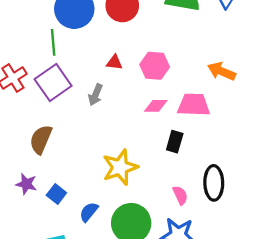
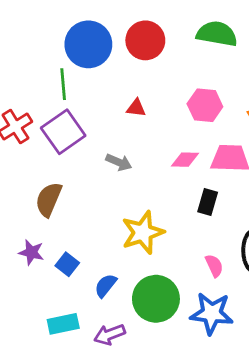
pink hexagon: (155, 66) -> (205, 105), moved
gray arrow: (95, 95) -> (119, 162), moved, turned -90

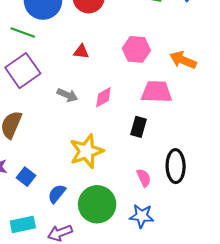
green line: (63, 84) -> (23, 32), turned -65
pink diamond: (185, 160) -> (103, 97), moved, turned -30
blue star: (212, 313) -> (142, 216), size x0.7

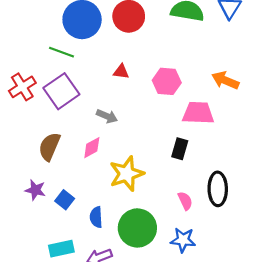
pink hexagon: (136, 49) -> (167, 81), moved
pink diamond: (103, 97) -> (92, 148), moved
blue semicircle: (57, 194) -> (96, 217), turned -42

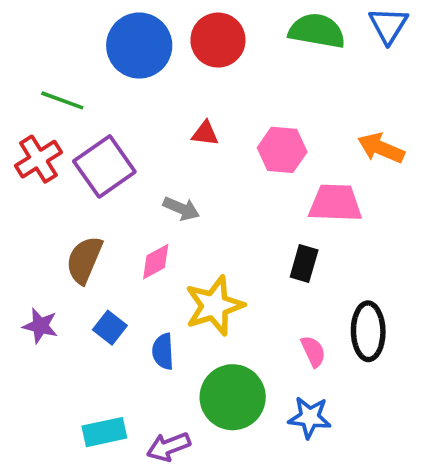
green line: (61, 52) -> (62, 100), moved
purple star: (35, 190) -> (40, 326), moved
blue square: (65, 200) -> (110, 328), moved
blue semicircle: (96, 217) -> (163, 351), moved

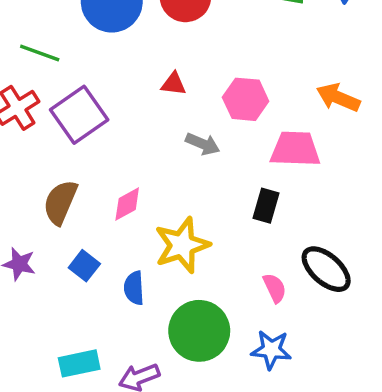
gray arrow: (181, 209) -> (203, 144), moved
black ellipse: (368, 331) -> (326, 269), turned -48

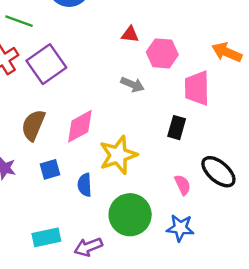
red triangle: (173, 84) -> (130, 34), moved
pink trapezoid: (295, 149) -> (197, 88), turned -93
pink diamond: (127, 204) -> (80, 126), size x1.4
blue square: (84, 266) -> (50, 169), turned 36

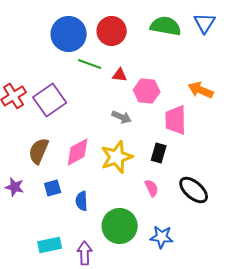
green line: (19, 21) -> (90, 64), moved
yellow star: (118, 155) -> (117, 157), moved
pink semicircle: (183, 185) -> (152, 188), moved
purple arrow: (88, 247) -> (85, 253), turned 110

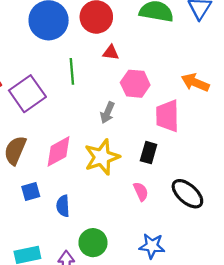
green line: (90, 64) -> (72, 71), moved, turned 65
red triangle: (120, 75) -> (111, 53), moved
gray arrow: (122, 117) -> (107, 113), turned 90
green circle: (120, 226) -> (93, 243), moved, size x0.7

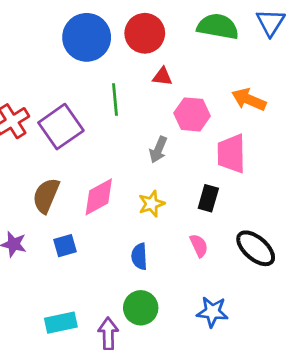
orange arrow: (195, 83) -> (249, 100), moved
yellow star: (102, 157) -> (152, 204), size x0.6
blue semicircle: (63, 206) -> (139, 256), moved

